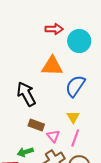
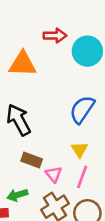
orange triangle: (52, 66) -> (23, 64), moved

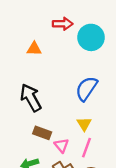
orange triangle: (23, 64) -> (34, 49), size x0.6

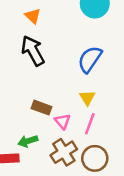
orange triangle: (34, 49) -> (33, 16), turned 42
black arrow: (31, 98) -> (33, 51), moved

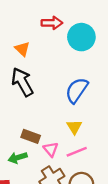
pink line: (90, 124) -> (77, 152), turned 48
green arrow: (28, 141) -> (18, 158), moved

